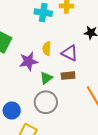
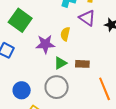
purple triangle: (70, 53) -> (87, 18), moved

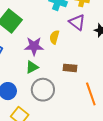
green triangle: (60, 63) -> (32, 67), moved

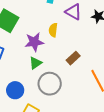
brown rectangle: (70, 68) -> (73, 58), turned -40

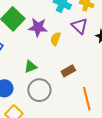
purple star: (34, 42) -> (38, 27), moved

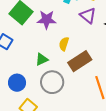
yellow semicircle: (56, 39) -> (64, 44), moved
brown rectangle: (68, 71) -> (80, 61), size x1.6

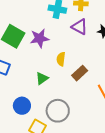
brown rectangle: (80, 61) -> (80, 73), size x0.7
gray circle: (52, 82) -> (58, 111), moved

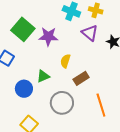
blue circle: (22, 106) -> (24, 89), moved
gray circle: (58, 111) -> (62, 103), moved

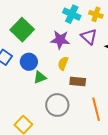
purple star: (48, 37) -> (60, 40), moved
brown rectangle: (81, 78) -> (78, 82), turned 35
blue circle: (24, 89) -> (29, 62), moved

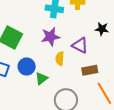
purple triangle: (89, 37) -> (80, 45), moved
brown rectangle: (78, 82) -> (90, 70), moved

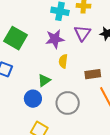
purple triangle: (80, 45) -> (82, 33), moved, turned 36
blue circle: (27, 67) -> (33, 99), moved

